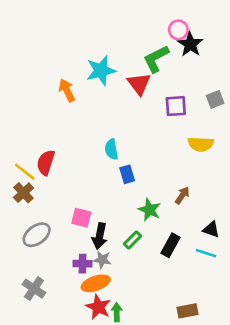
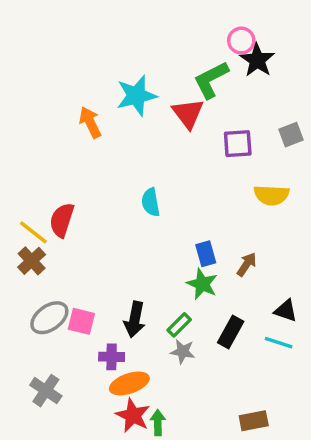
blue rectangle: (127, 174) -> (206, 254), moved
pink square: (81, 218) -> (81, 321), moved
gray star: (102, 260) -> (183, 351), moved

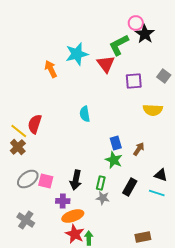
gray square: (291, 135) -> (164, 76), turned -32
green rectangle: (179, 325) -> (101, 183), turned -32

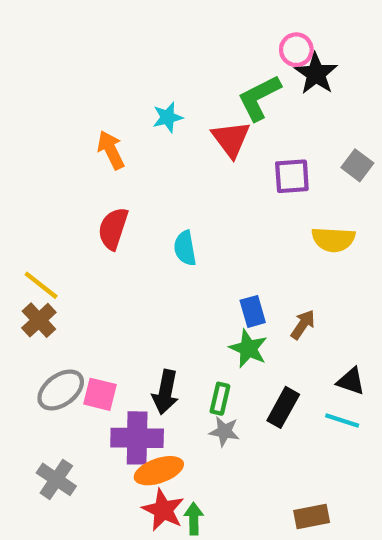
cyan star: (77, 54) -> (168, 117), size x0.6
red semicircle: (35, 124) -> (113, 229), moved
purple cross: (63, 201) -> (137, 438), size x1.6

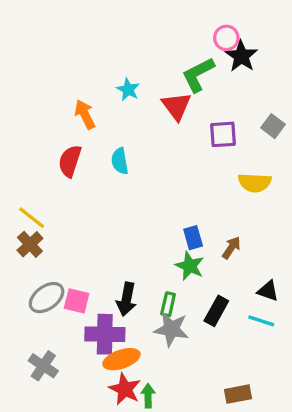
cyan star: (168, 117) -> (128, 89), turned -30
red semicircle: (113, 229) -> (70, 161), moved
cyan semicircle: (185, 248) -> (120, 161), moved
gray star: (224, 431) -> (171, 329), size x1.5

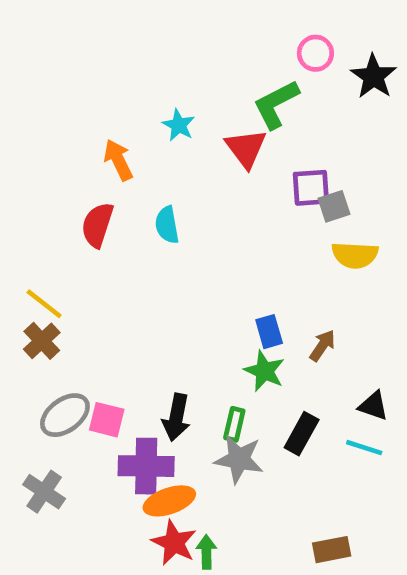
black star: (241, 56) -> (373, 76), moved
gray square: (273, 126) -> (334, 206), moved, turned 35
gray cross: (43, 366) -> (44, 492), moved

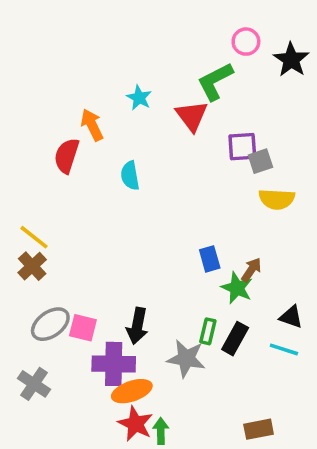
red semicircle: (97, 225) -> (67, 156), moved
green star: (264, 371) -> (237, 288), moved
green rectangle: (234, 424) -> (208, 331), moved

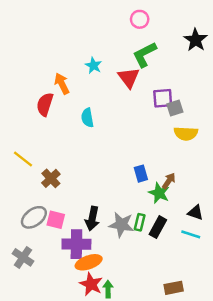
pink circle: (246, 42) -> (140, 19), moved
brown cross: (32, 266) -> (51, 178), moved
gray star: (186, 359) -> (121, 225), moved

